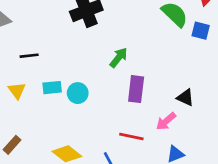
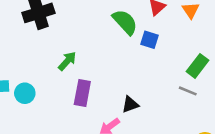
black triangle: (185, 98) -> (130, 104), turned -48

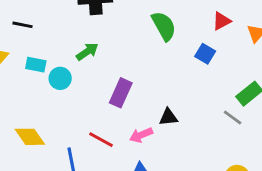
green semicircle: (125, 22) -> (164, 26), moved
green arrow: (67, 61) -> (87, 52), moved

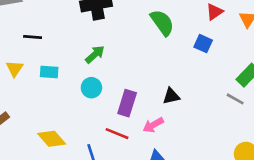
cyan circle: (60, 78) -> (91, 88), moved
purple rectangle: (121, 93) -> (127, 103), moved
black triangle: (168, 117) -> (171, 96), moved

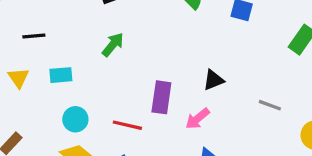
cyan circle: (91, 88) -> (75, 119), moved
gray line: (235, 99) -> (270, 105), moved
red line: (117, 134) -> (127, 125), moved

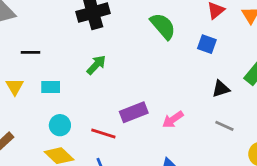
black triangle: (214, 80) -> (221, 89), moved
purple rectangle: (161, 97) -> (134, 112), turned 56
pink arrow: (197, 119) -> (173, 119), moved

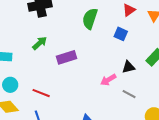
green semicircle: (163, 26) -> (90, 19), turned -125
purple rectangle: (134, 112) -> (66, 57), moved
pink arrow: (173, 119) -> (108, 80), moved

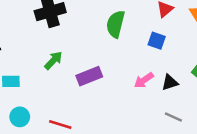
pink arrow: (108, 80) -> (144, 80), moved

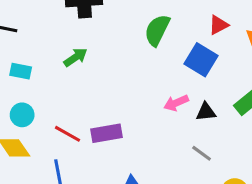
blue square: (157, 41) -> (201, 60), size x1.5
purple rectangle: (89, 76) -> (106, 133), moved

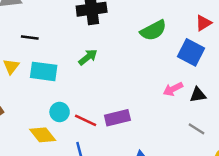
green semicircle: (157, 30) -> (153, 30), turned -140
cyan rectangle: (21, 71) -> (44, 71), size x1.5
cyan circle: (22, 115) -> (60, 112), moved

